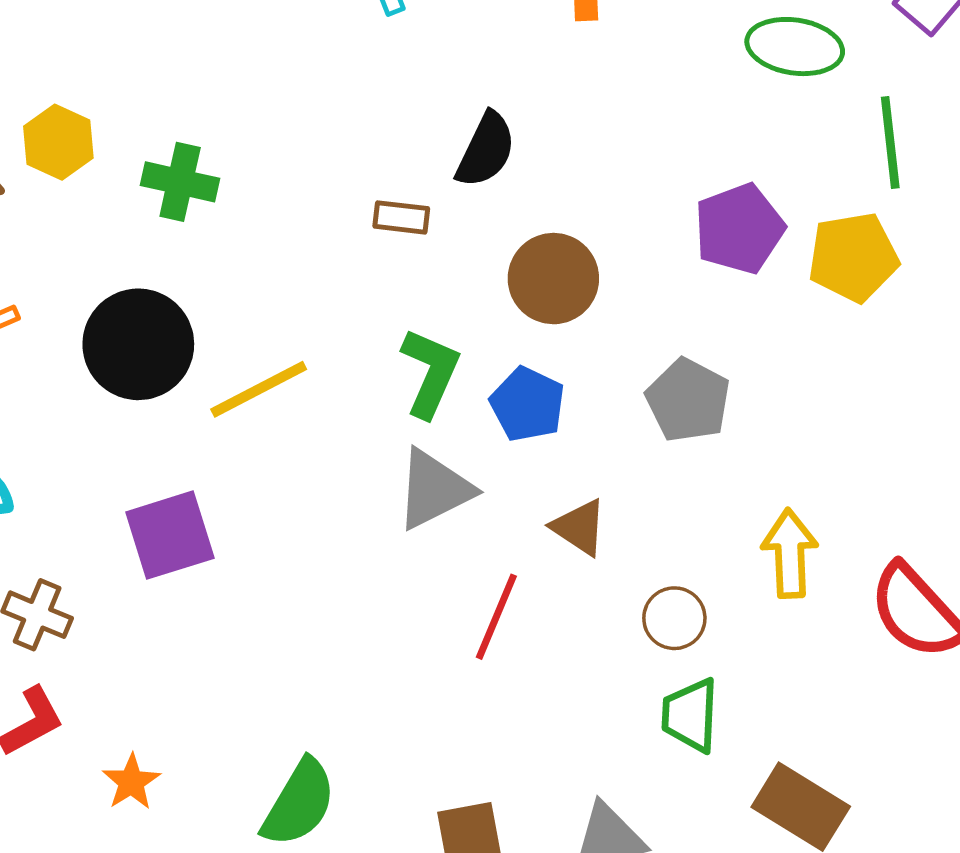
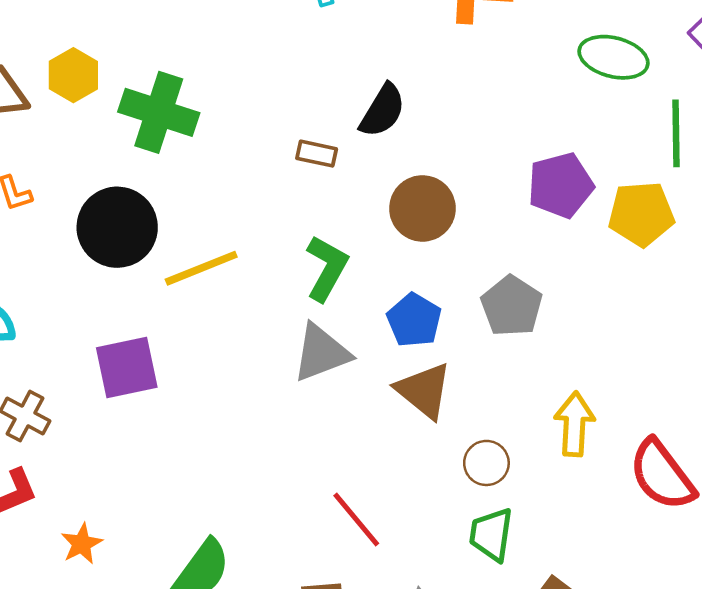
green cross: (180, 182) -> (159, 112), size x1.4
blue pentagon: (527, 404) -> (414, 320), moved
brown triangle: (579, 527) -> (424, 390), size x1.4
red line: (496, 617) -> (356, 519), moved, turned -68

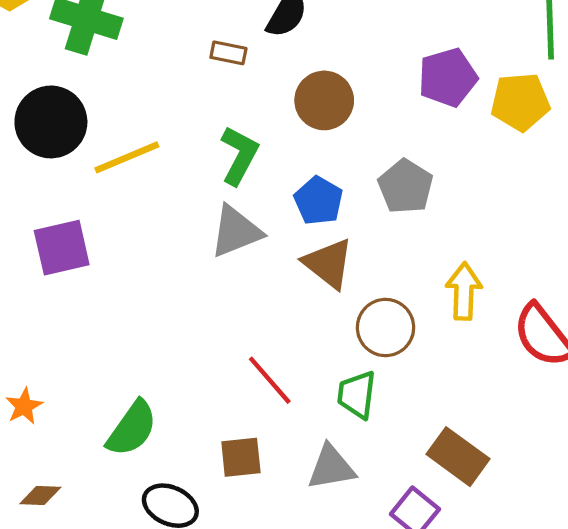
brown circle: (486, 463) -> (386, 328), size x1.4
green trapezoid: (491, 534) -> (357, 395), moved

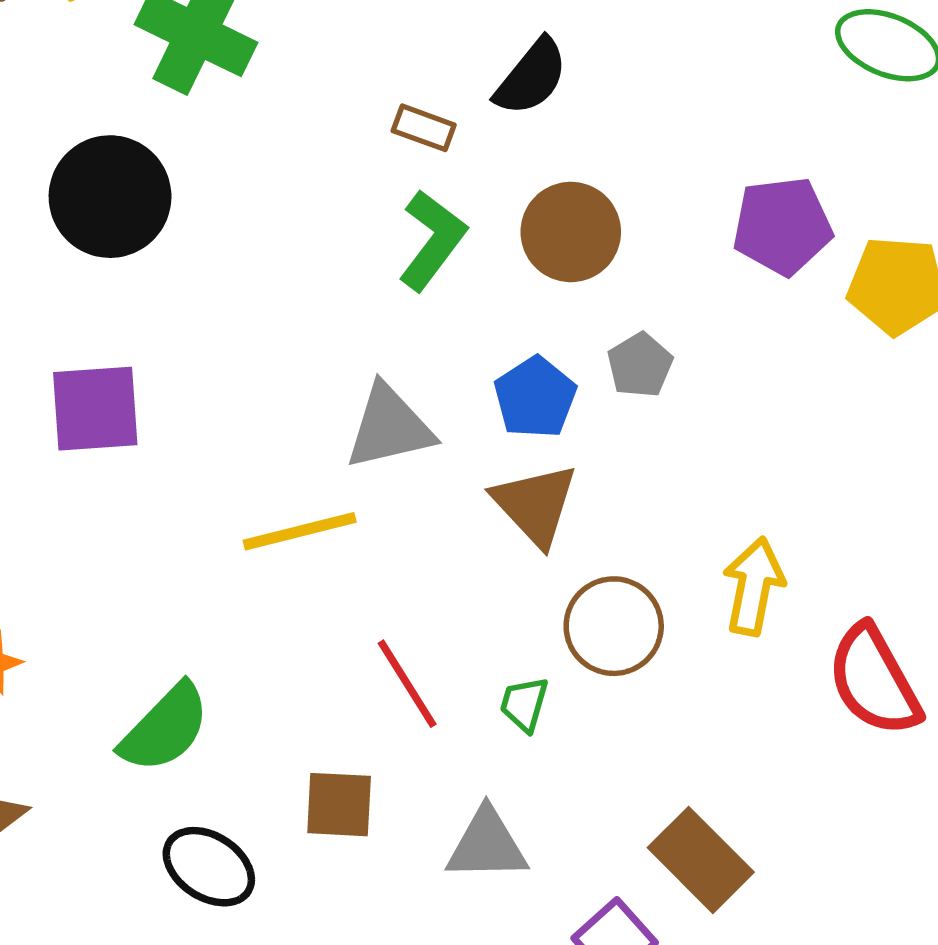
green L-shape: (239, 155) -> (432, 240), moved
yellow line: (127, 157) -> (300, 531), moved
gray pentagon: (406, 187) -> (640, 365), moved, size x0.7
green trapezoid: (357, 395) -> (524, 704), moved, size x0.7

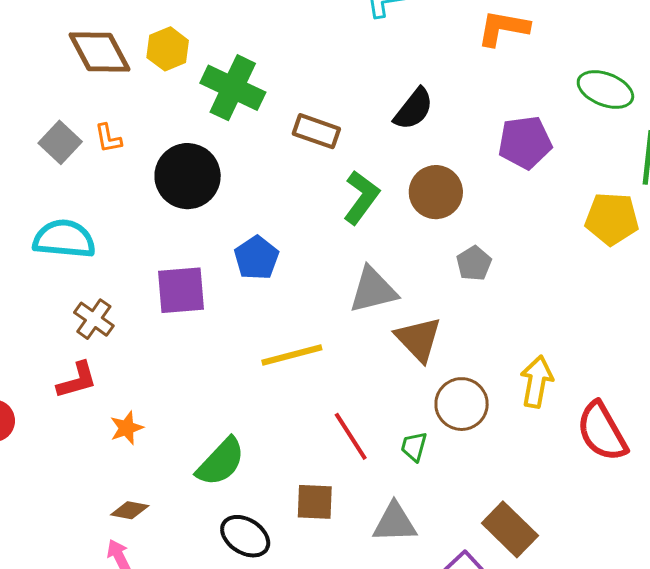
brown rectangle: (424, 128) -> (316, 131), moved, size x1.4
purple pentagon: (782, 226) -> (525, 142), moved
blue pentagon: (535, 397) -> (256, 258), moved
gray triangle: (389, 427) -> (373, 290), moved

